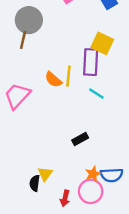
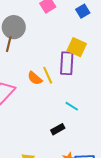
yellow line: (68, 76) -> (48, 75), turned -30
cyan line: (96, 93) -> (72, 106), moved

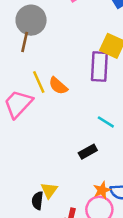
yellow line: (48, 75) -> (39, 82), moved

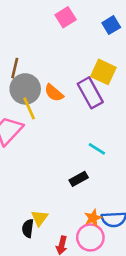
gray circle: (31, 20) -> (25, 89), moved
purple rectangle: (99, 66) -> (90, 93), turned -32
orange semicircle: (58, 86) -> (54, 93), moved

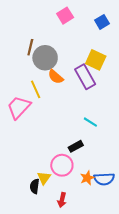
brown line: (15, 68) -> (30, 47), moved
gray circle: (25, 89) -> (45, 58), moved
pink circle: (90, 237) -> (62, 165), moved

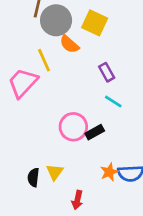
yellow square: (96, 60) -> (95, 23), moved
purple rectangle: (85, 77) -> (107, 72), moved, size x0.6
pink circle: (62, 165) -> (73, 127), moved
black semicircle: (35, 186) -> (33, 177), moved

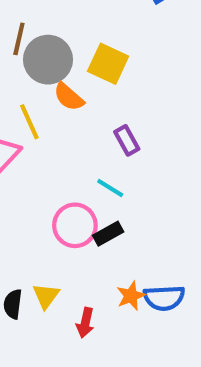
cyan line: (113, 101) -> (110, 188), moved
red arrow: (77, 200) -> (85, 323), moved

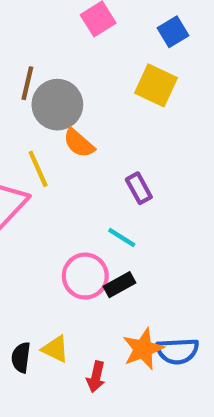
yellow square: (108, 64) -> (156, 85), moved
yellow triangle: (46, 296) -> (55, 349), turned -40
orange star: (131, 296) -> (143, 349), size x1.4

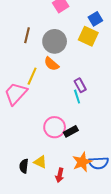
blue square: (173, 32) -> (95, 19), moved
gray circle: (57, 105) -> (55, 41), moved
yellow line: (38, 169) -> (32, 76), turned 48
cyan line: (122, 237) -> (77, 97), moved, turned 40

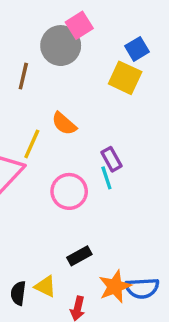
gray circle: (55, 41) -> (61, 46), moved
pink circle: (55, 127) -> (69, 191), moved
black rectangle: (71, 131) -> (79, 256), moved

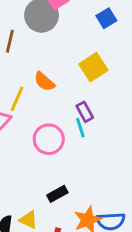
yellow square: (125, 78) -> (93, 67), moved, turned 32

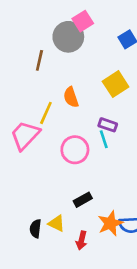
orange semicircle: (44, 82) -> (71, 97), turned 30
purple rectangle: (85, 112) -> (108, 125), turned -42

